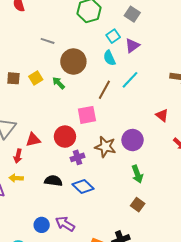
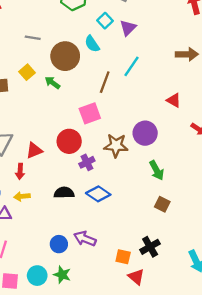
cyan semicircle: (109, 58) -> (92, 44), moved
yellow square: (36, 78) -> (27, 72), moved

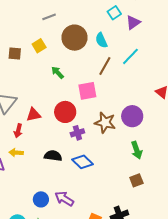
gray line: (33, 38) -> (49, 17), turned -40
cyan semicircle: (92, 44) -> (101, 40), moved
green arrow: (52, 83) -> (58, 73), moved
brown square: (162, 204) -> (136, 180), turned 32

